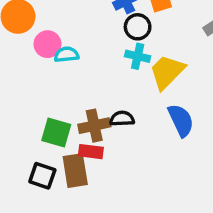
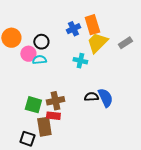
black circle: (138, 27) -> (41, 42), moved
yellow trapezoid: (167, 72) -> (97, 43), moved
black semicircle: (122, 119) -> (91, 97), moved
black square: (42, 176) -> (27, 139), moved

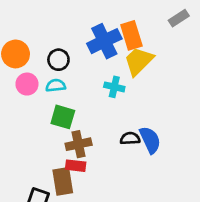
blue cross: (73, 29) -> (104, 41), size x1.6
gray rectangle: (125, 43) -> (179, 18), moved
pink circle: (28, 54) -> (27, 84), moved
green square: (33, 105) -> (63, 117), moved

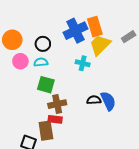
gray rectangle: (179, 18) -> (129, 37), moved

